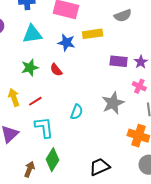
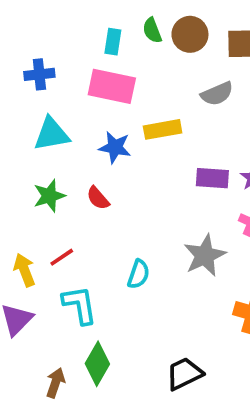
yellow arrow: (14, 97) -> (24, 270), moved

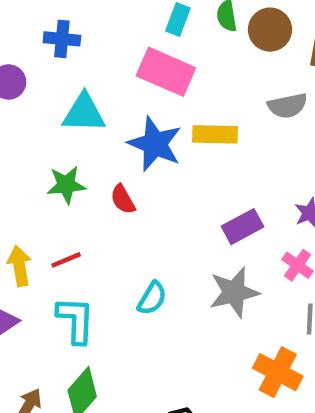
blue cross: (39, 74) -> (62, 39), moved
blue star: (115, 147) -> (155, 144), size x1.4
purple rectangle: (212, 178) -> (243, 227), moved, turned -44

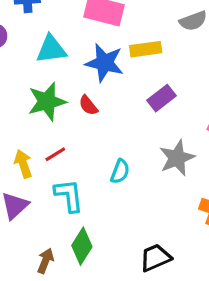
green star: (66, 185) -> (47, 102), size x1.4
purple rectangle: (243, 227) -> (162, 98), moved

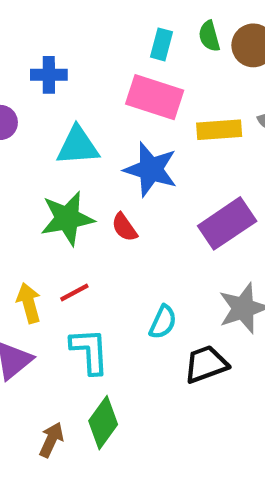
yellow rectangle: (146, 49) -> (219, 130), moved
purple rectangle: (162, 98) -> (227, 223), size x1.4
black trapezoid: (155, 258) -> (206, 364), moved

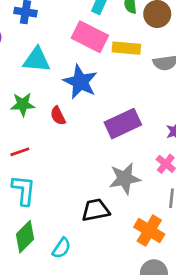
yellow rectangle: (219, 130) -> (126, 48), moved
green star: (67, 218) -> (23, 104), size x0.7
cyan semicircle: (163, 322) -> (62, 248), moved

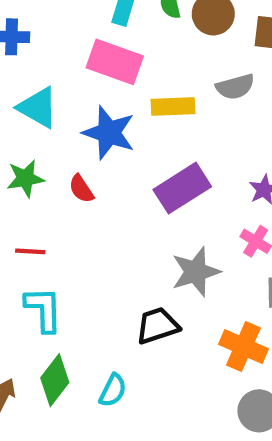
yellow rectangle: (126, 48) -> (173, 107), moved
cyan triangle: (37, 60) -> (38, 107), turned 32
red line: (20, 152) -> (30, 251), turned 30

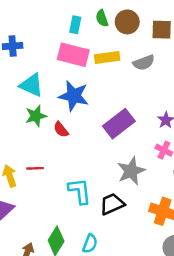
yellow rectangle: (173, 107) -> (107, 58), moved
green star: (25, 178) -> (36, 116), moved
cyan L-shape: (44, 309) -> (80, 191), moved

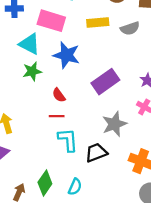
pink rectangle: (73, 55) -> (51, 21), moved
red semicircle: (61, 130) -> (59, 95), moved
red line: (35, 168) -> (57, 116), moved

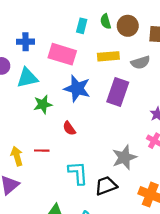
cyan triangle: (29, 44) -> (27, 78), moved, turned -40
purple rectangle: (105, 82) -> (118, 92), moved, turned -36
red line: (57, 116) -> (42, 151), moved

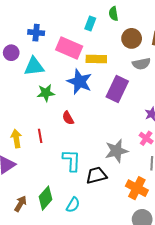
green semicircle: (106, 21) -> (114, 14), moved
brown circle: (128, 26) -> (132, 38), moved
yellow rectangle: (108, 56) -> (96, 59), moved
red line: (42, 151) -> (40, 136), turned 72

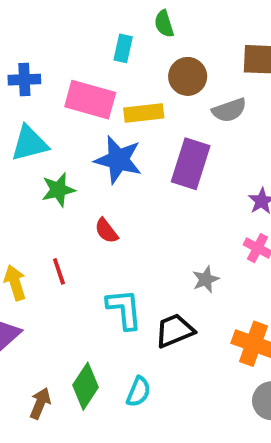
brown circle: (132, 38) -> (188, 76), moved
gray star: (116, 151) -> (206, 279), size x0.6

